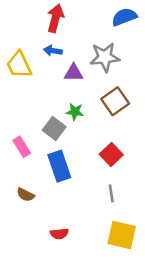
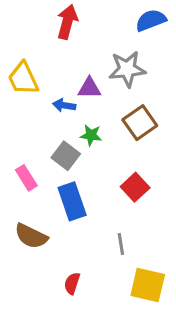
blue arrow: (53, 51) -> (64, 105), moved
gray line: (111, 193) -> (121, 244), moved
brown semicircle: (26, 195) -> (31, 236), size x1.5
red semicircle: (59, 234) -> (72, 283), turned 114

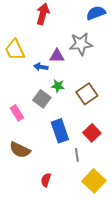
brown square: (140, 123) -> (87, 94), moved
red square: (135, 187) -> (92, 133), moved
blue rectangle: (72, 201) -> (60, 131), moved
yellow square: (148, 285) -> (94, 181), turned 30

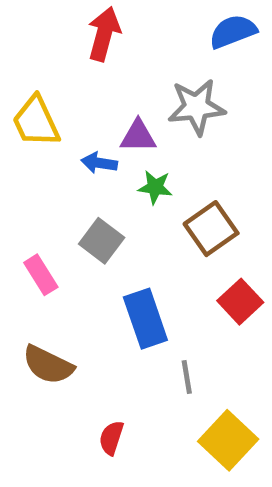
green star: (58, 86) -> (155, 187), moved
red square: (92, 133) -> (240, 302), moved

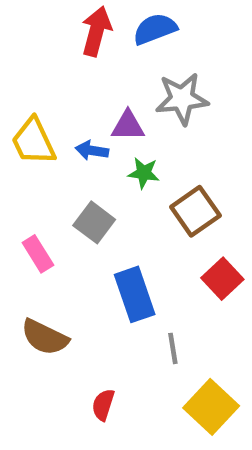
blue semicircle: (233, 32) -> (155, 29), moved
yellow trapezoid: (36, 122) -> (33, 141), moved

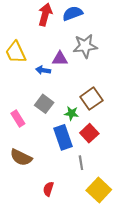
yellow trapezoid: (33, 141) -> (16, 52), moved
green star: (144, 173) -> (71, 113), moved
red square: (222, 279) -> (89, 133), moved

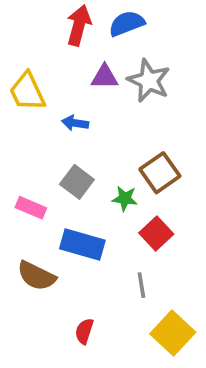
gray star: (85, 46) -> (149, 81), turned 30
purple triangle: (60, 59) -> (105, 77), moved
pink rectangle: (18, 119) -> (31, 208), turned -35
blue rectangle: (63, 137) -> (82, 245), moved, turned -55

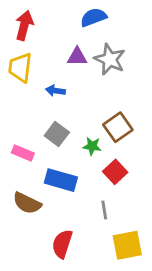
red arrow: (79, 25) -> (24, 25), moved
yellow trapezoid: (27, 92) -> (20, 68), turned 32
red semicircle: (84, 331) -> (62, 244), size x1.5
yellow square: (173, 333) -> (127, 245), turned 36

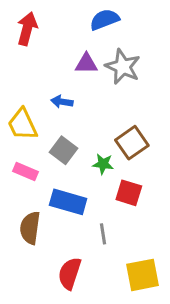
yellow trapezoid: (20, 68) -> (22, 124), moved, turned -32
red square: (115, 172) -> (129, 193), turned -30
brown semicircle: (27, 203) -> (30, 228), turned 72
gray line: (104, 210) -> (103, 234), moved

